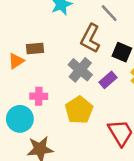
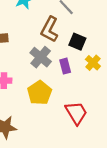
purple rectangle: (108, 80) -> (65, 66), turned -64

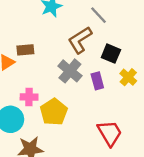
brown L-shape: (50, 29) -> (80, 40), turned 30
yellow pentagon: (40, 93) -> (54, 112), moved

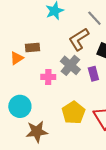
pink cross: (29, 97) -> (48, 77), moved
yellow pentagon: (54, 112) -> (73, 113), moved

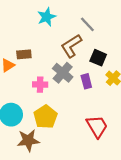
yellow pentagon: (73, 113) -> (45, 117), moved

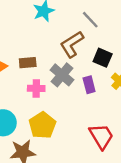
brown rectangle: (24, 54) -> (28, 63), moved

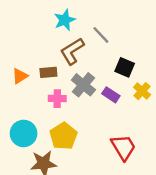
gray line: (90, 20) -> (101, 35), moved
brown L-shape: (72, 44) -> (72, 51), moved
purple rectangle: (89, 85) -> (111, 95), turned -42

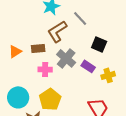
yellow cross: (142, 91) -> (108, 75), moved, turned 32

